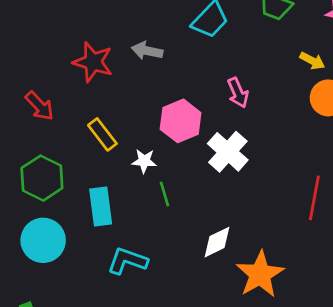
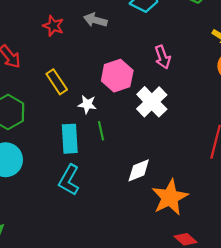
red star: (93, 62) -> (53, 26), size x0.7
cyan rectangle: (101, 206) -> (70, 139), moved
cyan L-shape: (127, 261) -> (69, 180), turned -84

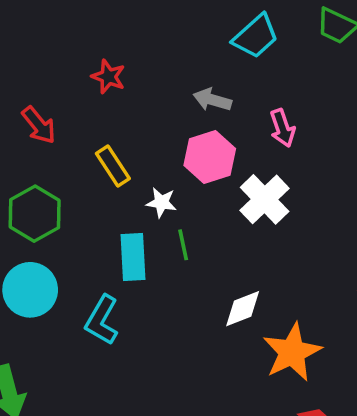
gray arrow: (95, 20) -> (212, 100), moved
cyan L-shape: (69, 180) -> (102, 320), moved

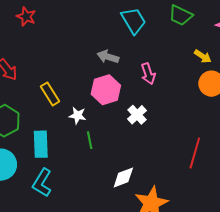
cyan trapezoid: (256, 36) -> (134, 21), turned -80
red star: (108, 77) -> (26, 17), moved
white cross: (265, 199) -> (137, 115), size x0.7
cyan rectangle: (133, 257) -> (41, 144), moved

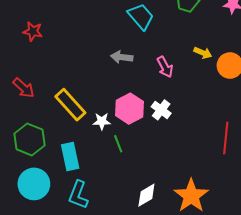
yellow arrow: (203, 56) -> (203, 53), moved
pink hexagon: (106, 90) -> (130, 109), moved
yellow rectangle: (50, 94) -> (70, 105), size x1.4
white diamond: (123, 178) -> (146, 195), moved

